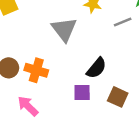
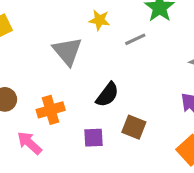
orange cross: (36, 70) -> (51, 110), moved, turned -30
purple square: (82, 92) -> (93, 138), moved

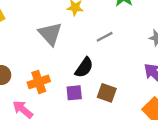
gray line: (135, 39) -> (105, 37), moved
purple square: (93, 138) -> (74, 93), moved

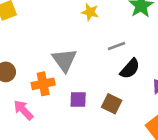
gray triangle: (50, 34) -> (64, 60), moved
black semicircle: (84, 68) -> (130, 69), moved

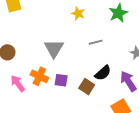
black semicircle: (130, 69) -> (103, 73), moved
orange cross: (43, 84) -> (39, 76), moved, turned 30

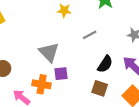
purple square: (61, 80) -> (61, 74), moved
brown square: (87, 87) -> (100, 88), moved

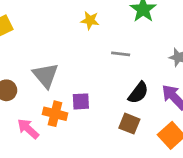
gray line: (90, 35) -> (121, 54), turned 32
gray triangle: (49, 52) -> (46, 75), moved

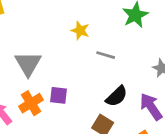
yellow star: (90, 20) -> (80, 30), moved
orange cross: (55, 114) -> (31, 103), turned 35

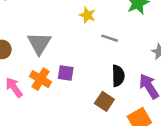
black semicircle: (117, 96) -> (118, 76), turned -50
orange cross: (31, 103) -> (41, 79), turned -30

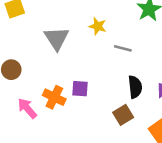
gray triangle: (39, 43) -> (56, 38), moved
brown square: (104, 101) -> (123, 115), turned 30

